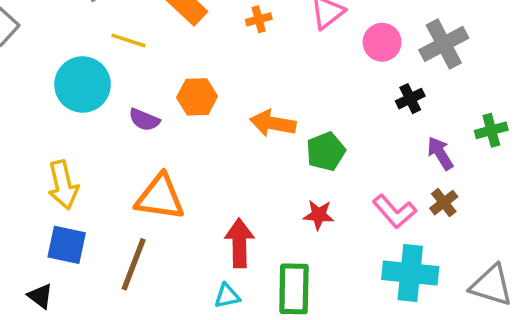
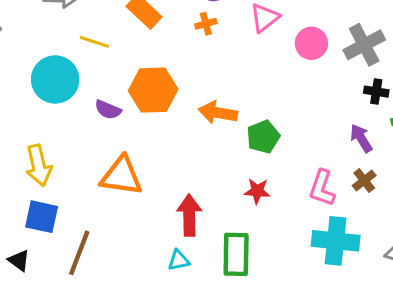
orange hexagon: (197, 97) -> (153, 90), size x1.4
black cross: (410, 99) -> (376, 92), moved, turned 35
pink L-shape: (394, 211) -> (322, 188), turned 60
brown line: (134, 264) -> (79, 253), moved

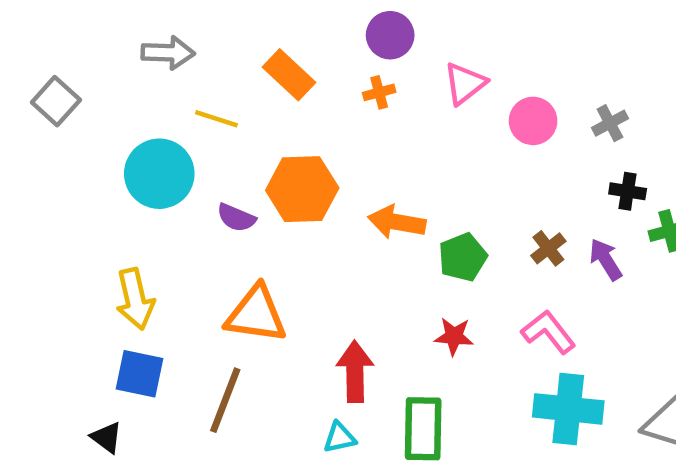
gray cross: (364, 45) -> (610, 123), size x0.6
brown cross: (364, 181) -> (548, 248), moved
pink L-shape: (322, 188) -> (548, 332), turned 123
brown line: (79, 253) -> (225, 400), moved

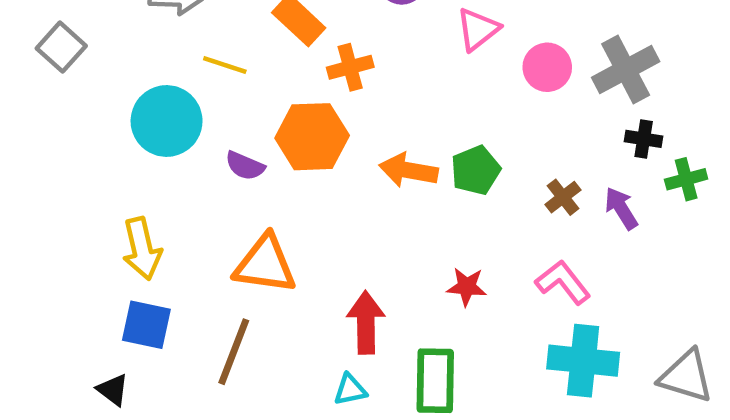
orange cross: (379, 92) -> (350, 67), moved, size x1.4
gray cross: (610, 123) -> (626, 69), size x1.8
green pentagon: (463, 257) -> (476, 170), moved

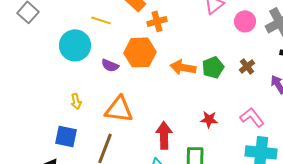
brown cross: (563, 197) -> (247, 66), moved
yellow arrow: (142, 249) -> (76, 101), moved, size x0.6

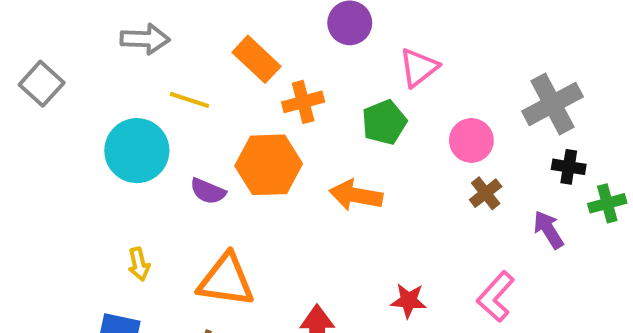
pink circle: (245, 21) -> (471, 140), moved
green pentagon: (213, 67) -> (384, 122), moved
pink L-shape: (252, 117) -> (496, 297), turned -100

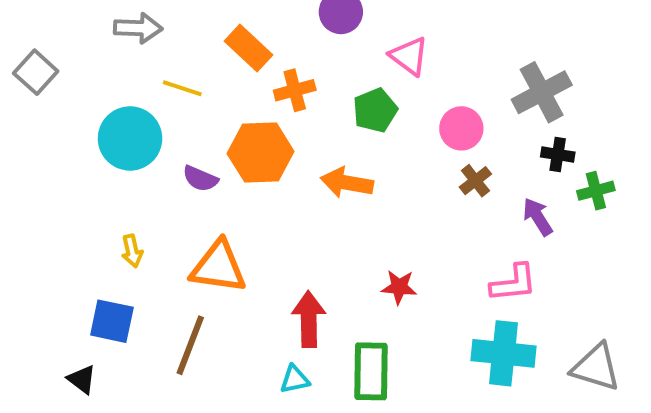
pink triangle: (419, 67) -> (409, 56), turned -45
pink L-shape: (496, 297) -> (514, 283), moved, turned -138

